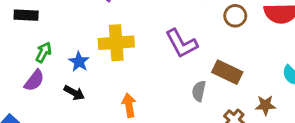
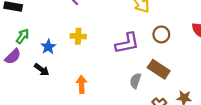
brown circle: (235, 16) -> (161, 34), moved
yellow cross: (116, 43) -> (78, 36), size x0.6
purple L-shape: (182, 43) -> (127, 43), turned -80

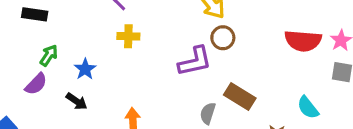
brown circle: (161, 34) -> (223, 38), moved
yellow cross: (78, 36) -> (128, 36), moved

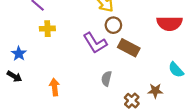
purple L-shape: (195, 61) -> (95, 43), turned 75
brown rectangle: (240, 96) -> (129, 48), moved

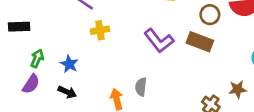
brown circle: (113, 25) -> (210, 15), moved
gray semicircle: (106, 79) -> (141, 87), moved

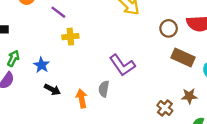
purple L-shape: (159, 41) -> (122, 65), moved
brown rectangle: (200, 42) -> (183, 57), moved
black arrow: (67, 92) -> (52, 89), moved

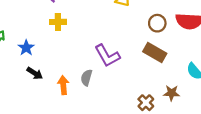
brown rectangle: (183, 57) -> (155, 53), moved

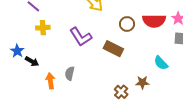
brown rectangle: (155, 53) -> (113, 49), moved
purple L-shape: (107, 56) -> (81, 37), moved
black arrow: (35, 73) -> (32, 61), moved

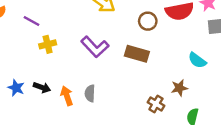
blue star: (17, 51) -> (16, 88), moved
orange arrow: (50, 81) -> (67, 96), moved

